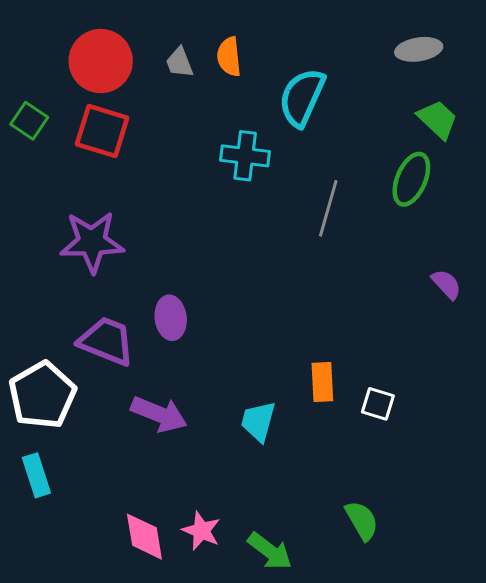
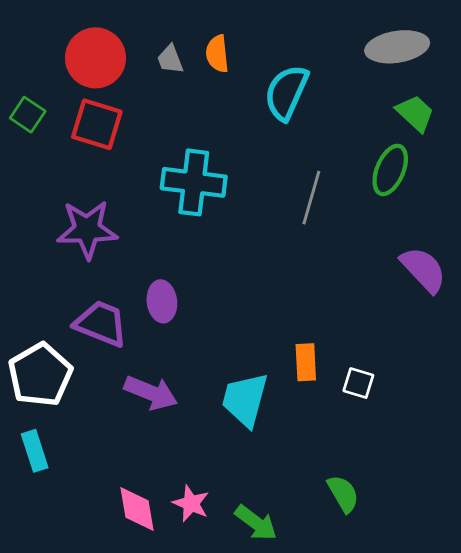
gray ellipse: (419, 49) -> (397, 47), size x1.4
cyan cross: (245, 156) -> (194, 182), moved, size x1.4
purple semicircle: (446, 284) -> (423, 270), size x1.6
cyan trapezoid: (258, 421) -> (245, 400), size x1.4

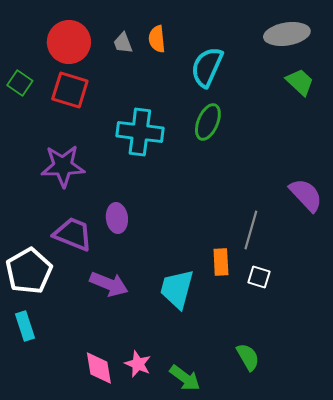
green ellipse: (390, 170) -> (208, 122), moved
gray line: (311, 198) -> (251, 230), moved

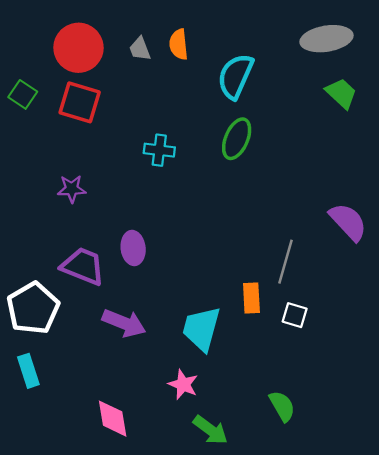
cyan cross: (140, 132) -> (159, 150), size x0.6
purple star: (63, 166) -> (72, 189), size x0.6
pink star: (138, 364) -> (183, 384), moved

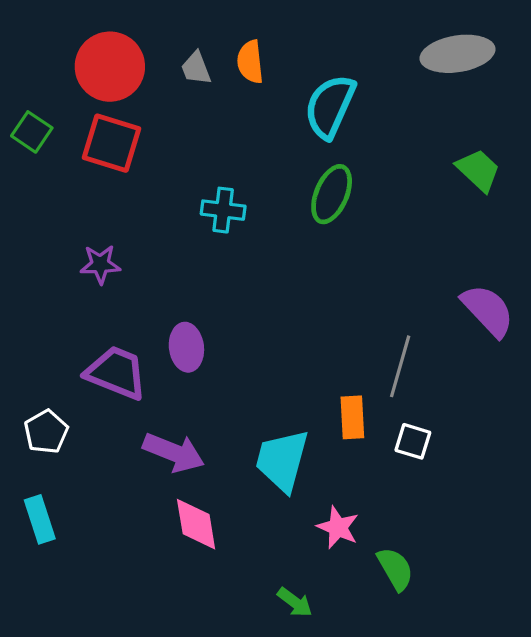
green trapezoid: (341, 93) -> (478, 170), moved
white pentagon: (33, 308) -> (46, 432), size x0.6
pink star: (183, 384) -> (338, 527), moved
pink diamond: (113, 419) -> (196, 524), moved
green arrow: (210, 430) -> (295, 602), size x0.7

